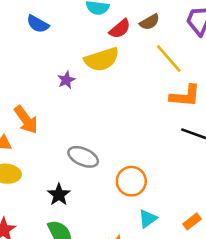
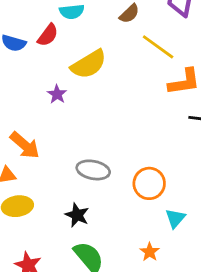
red semicircle: (120, 29) -> (48, 35), moved

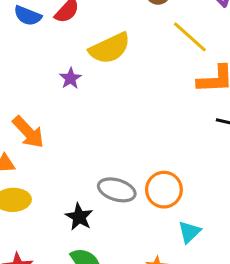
gray ellipse: (93, 170) -> (117, 190), moved

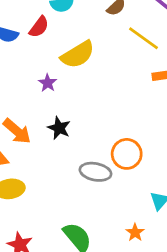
orange circle: (164, 190) -> (127, 154), moved
black star: (79, 217) -> (59, 128), moved

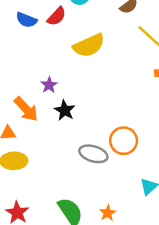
purple star: (48, 83) -> (49, 85), moved
orange star: (135, 232) -> (108, 213), moved

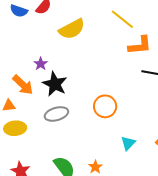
black star: (65, 110) -> (55, 84), size x1.4
gray ellipse: (93, 154) -> (56, 114), moved, turned -30

